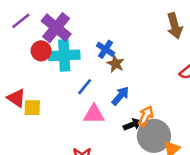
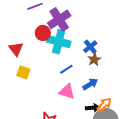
red triangle: (16, 98) -> (16, 49), moved

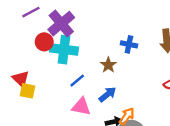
blue cross: (90, 47) -> (129, 44), moved, turned -32
red triangle: (16, 49) -> (21, 79), moved

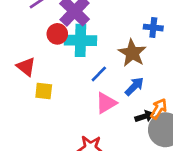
brown star: (108, 65) -> (132, 53), size x1.5
red triangle: (21, 79) -> (26, 67), moved
pink triangle: (81, 107) -> (106, 103), turned -36

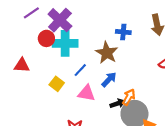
red triangle: (26, 67) -> (22, 65), turned -35
yellow square: (44, 91) -> (57, 84), moved, turned 32
pink triangle: (106, 103) -> (86, 93), turned 42

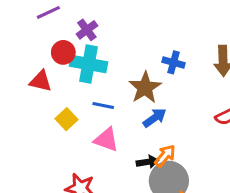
purple cross: (60, 20) -> (87, 30), size x0.6
red triangle: (22, 65) -> (41, 81), moved
blue line: (80, 70) -> (103, 105), turned 48
blue arrow: (109, 79) -> (155, 118), moved

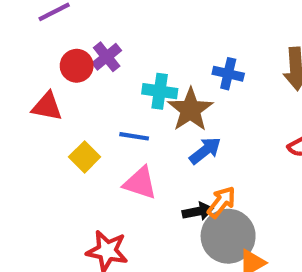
purple cross: (87, 30) -> (107, 57), moved
cyan cross: (88, 64) -> (160, 91), moved, size x0.7

